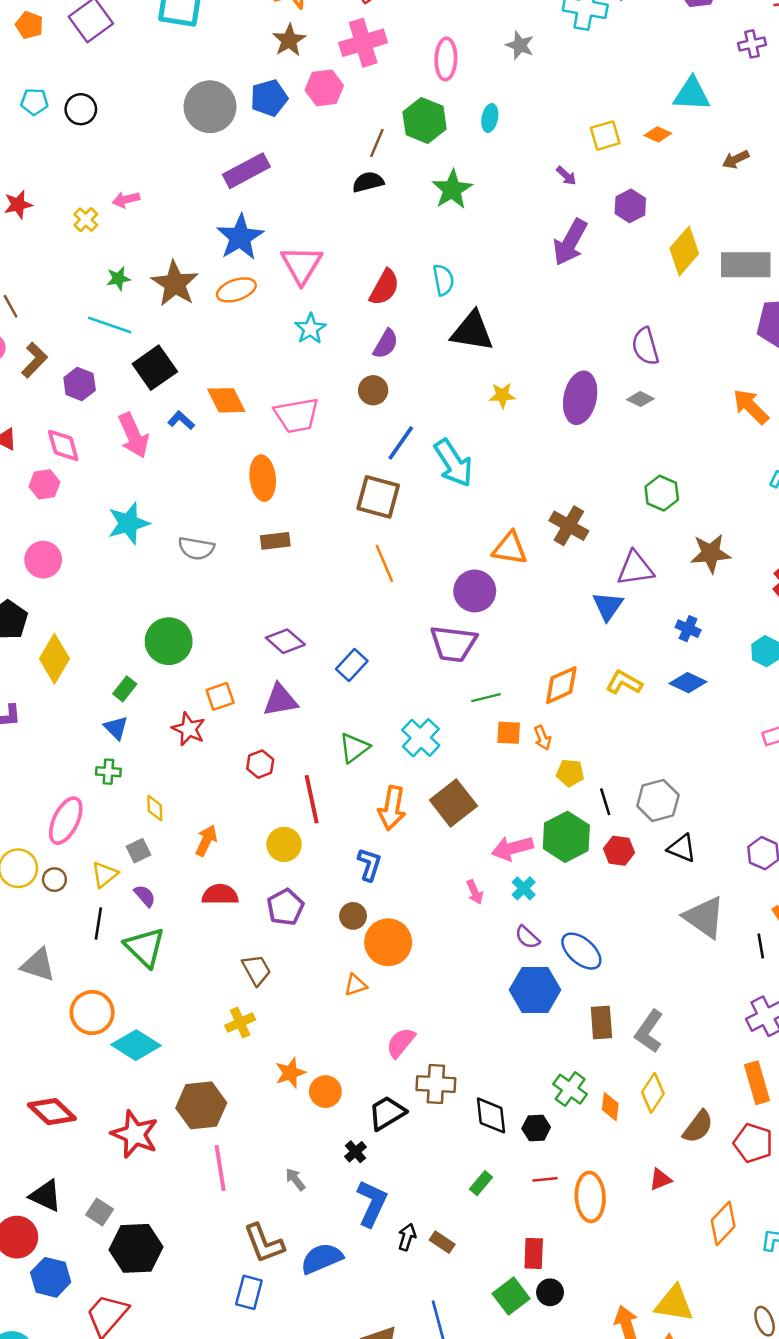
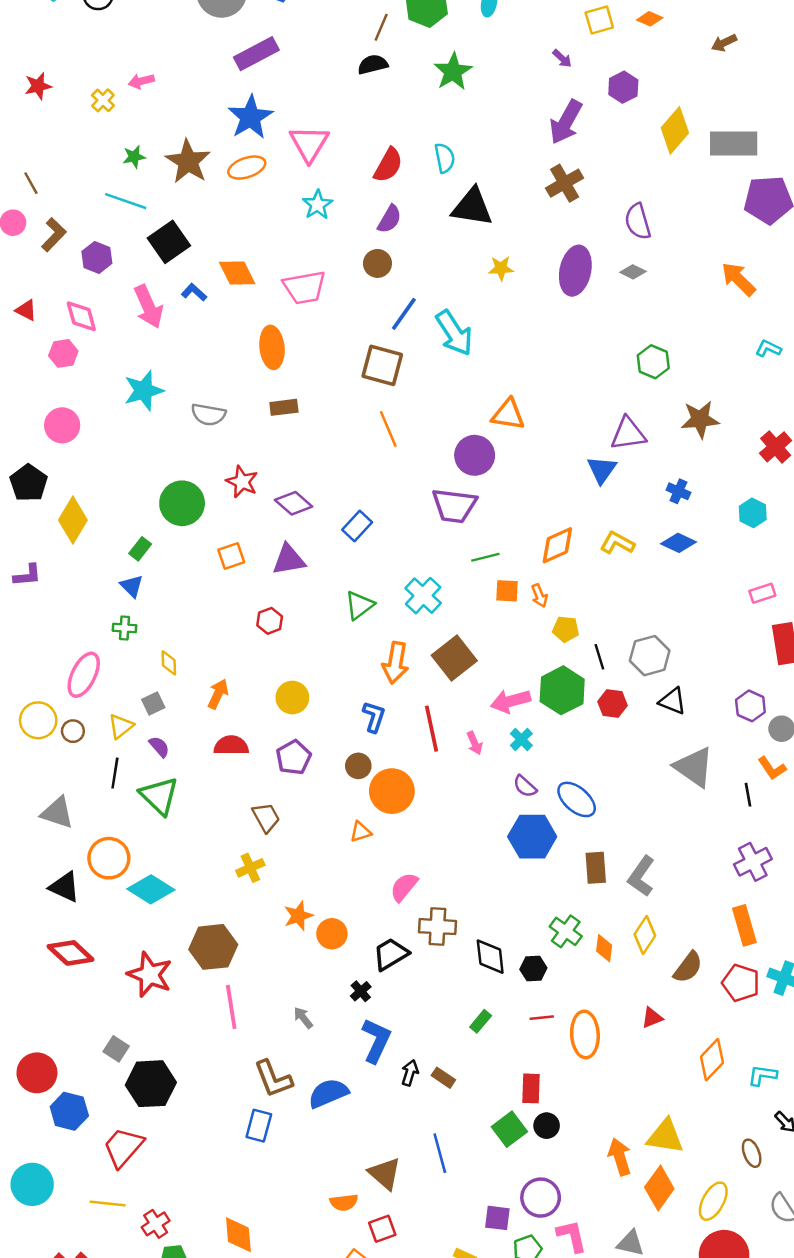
brown cross: (569, 526) -> (565, 183), moved, turned 30
red star: (189, 729) -> (242, 482), moved
red line: (312, 799) -> (431, 729), moved
black triangle: (46, 1196) -> (65, 887), moved

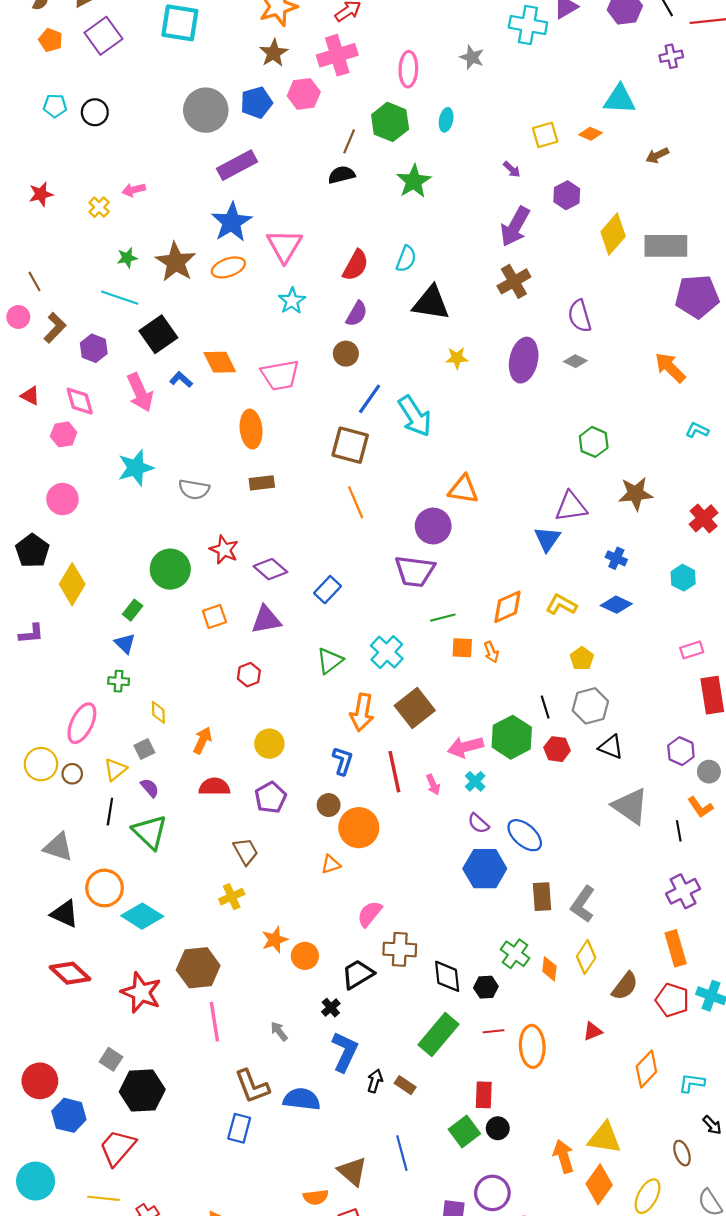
cyan semicircle: (445, 158) -> (406, 259), turned 32
yellow pentagon: (566, 629) -> (582, 659), moved, turned 30
green rectangle: (481, 1021) -> (439, 1035), size x2.0
blue semicircle: (328, 1093) -> (302, 1099), turned 30

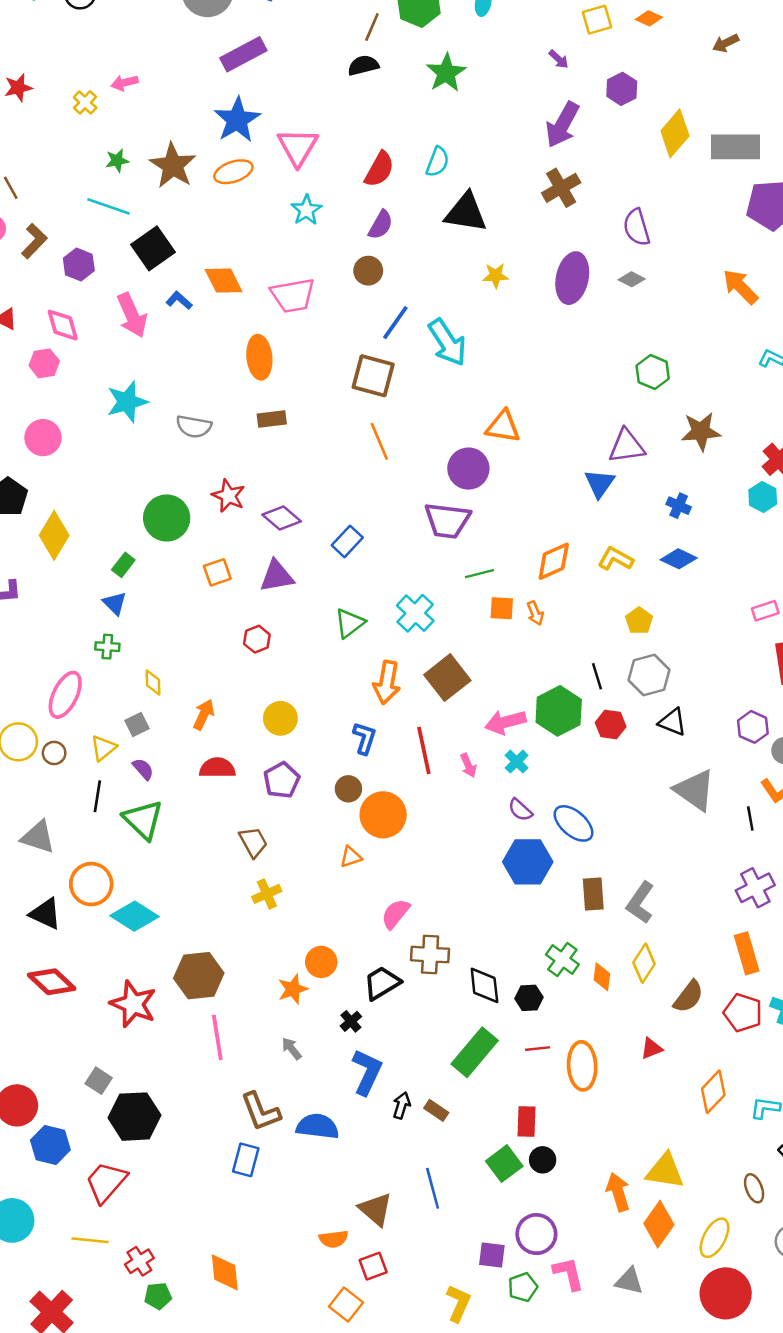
cyan hexagon: (683, 578) -> (763, 497), moved
yellow cross: (232, 897) -> (267, 894), moved
orange star: (275, 940) -> (293, 989), moved

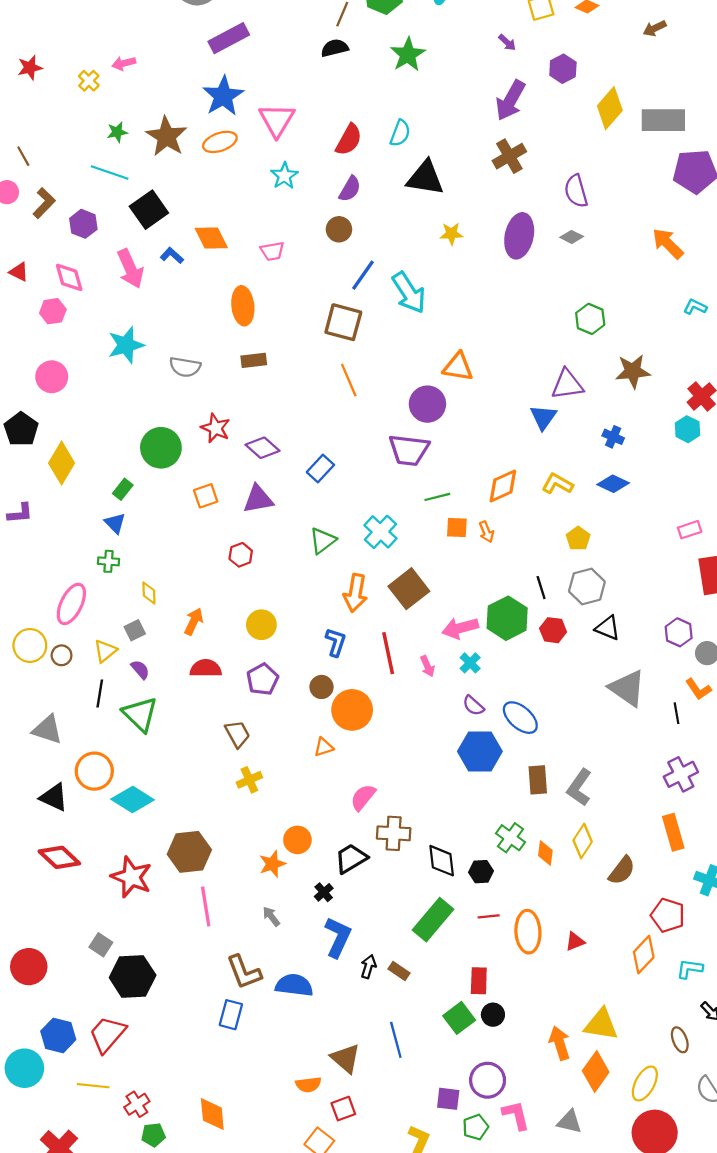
pink trapezoid: (293, 295) -> (272, 251), size x0.6
red pentagon: (743, 1013) -> (668, 915), moved
red triangle: (651, 1049) -> (575, 941), moved
blue hexagon: (50, 1145) -> (58, 1035), moved

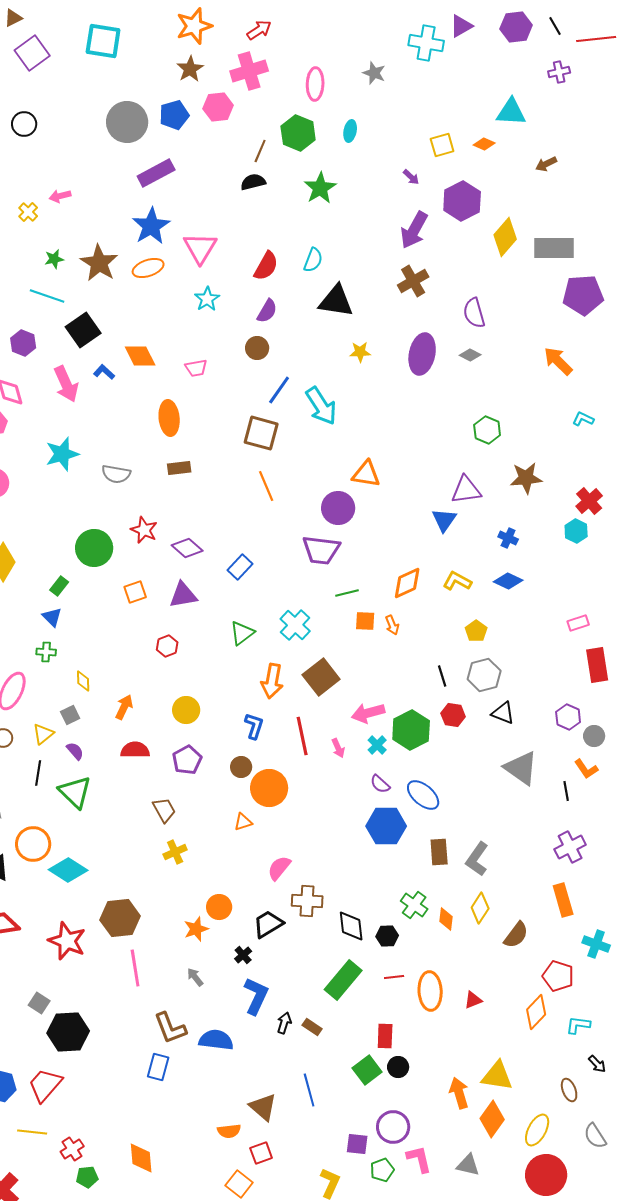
purple hexagon: (563, 69) -> (462, 201), size x1.5
green hexagon: (507, 618) -> (411, 730), moved

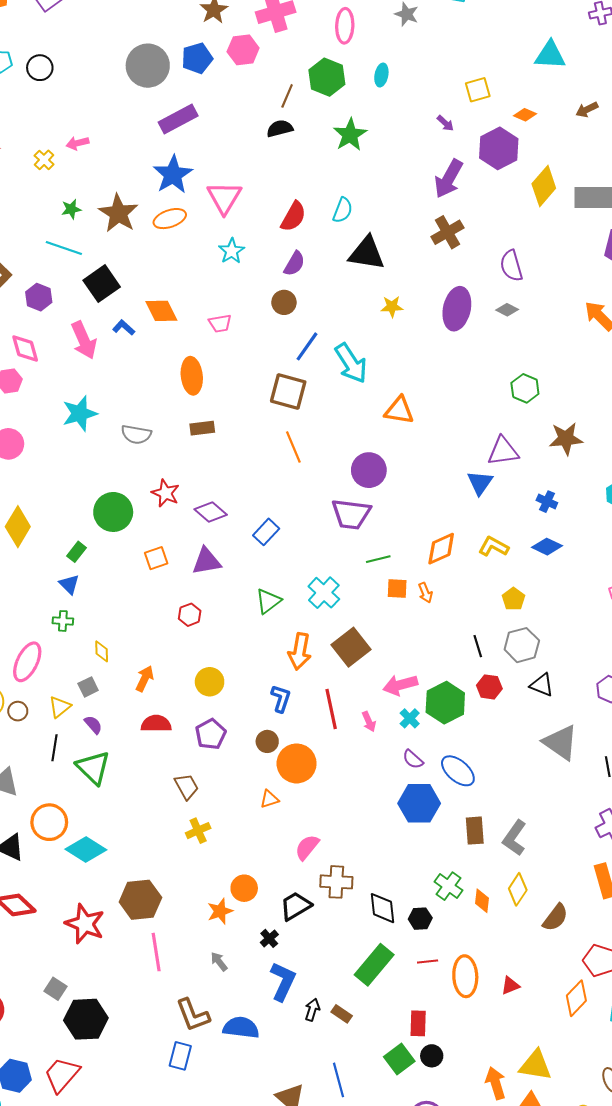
orange diamond: (484, 144) -> (525, 115), moved
orange triangle: (366, 474) -> (399, 410), moved

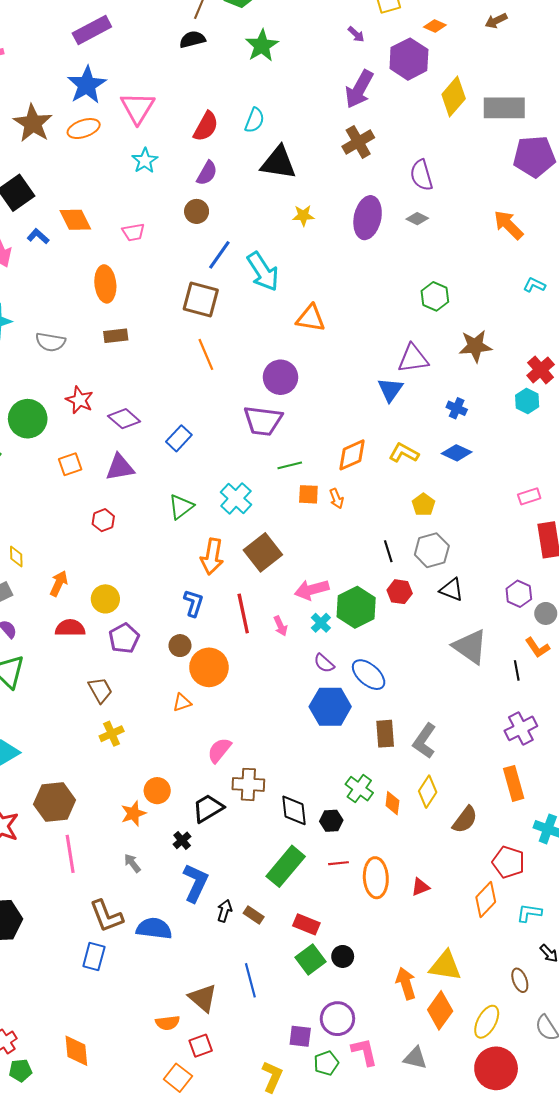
yellow circle: (210, 682) -> (105, 599), moved
red rectangle: (418, 1023) -> (306, 924), moved, turned -70

